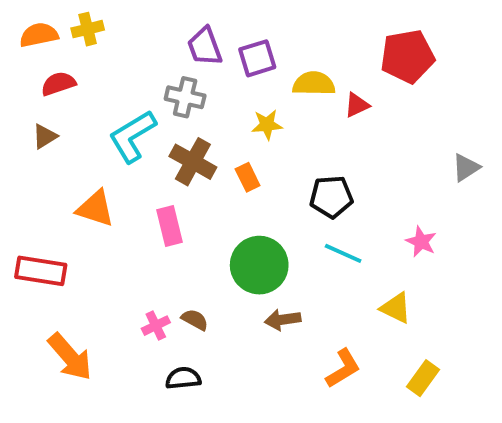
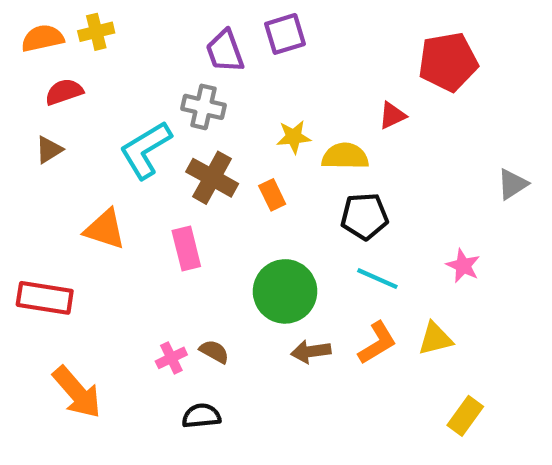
purple square: (257, 58) -> (285, 34), moved
yellow semicircle: (314, 84) -> (345, 156), moved
yellow triangle: (396, 308) -> (435, 339), turned -40
orange L-shape: (343, 368) -> (377, 343), moved

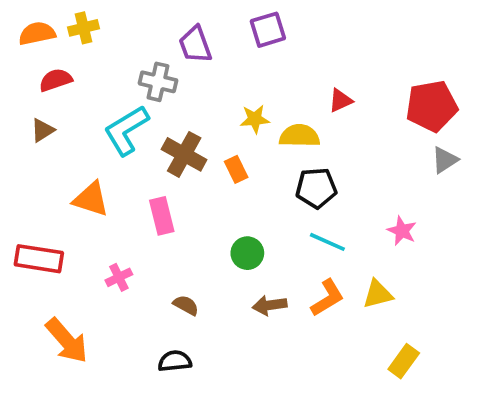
purple square: (285, 34) -> (268, 30), moved
red pentagon: (448, 62) -> (432, 106), moved
gray cross: (203, 107) -> (158, 82), moved
green circle: (285, 291) -> (247, 253), size x0.6
pink cross: (171, 358) -> (119, 277), moved

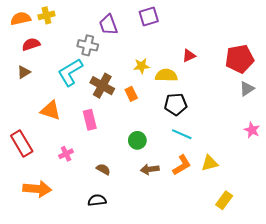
pink star: (402, 231) -> (252, 130), moved
red rectangle: (39, 259) -> (22, 143), turned 50
orange arrow: (67, 341) -> (37, 189), turned -44

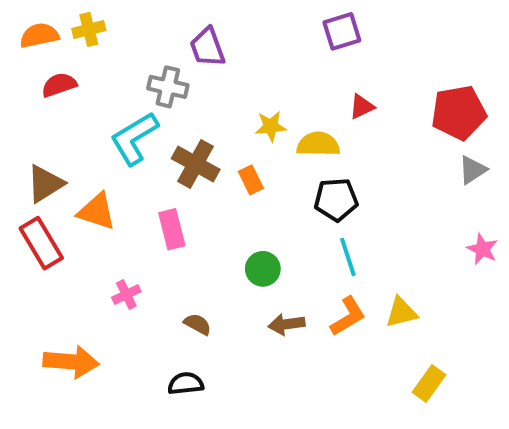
purple square: (149, 16) -> (342, 31), moved
brown triangle: (24, 72) -> (45, 184), moved, size x1.5
cyan line: (182, 134) -> (348, 257), turned 48
red rectangle: (22, 143) -> (41, 243), moved

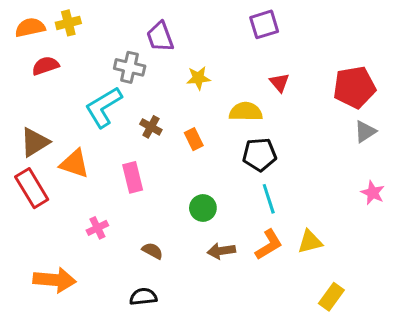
red triangle: (362, 107) -> (279, 83), turned -45
yellow star: (271, 126) -> (198, 78), moved
brown cross: (196, 164) -> (151, 127), size x0.6

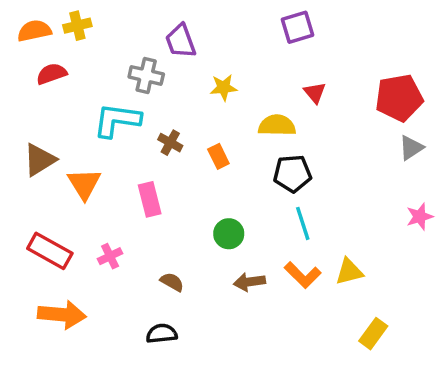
cyan L-shape: (104, 107) -> (117, 120), turned 39
orange triangle: (74, 164) -> (84, 184), turned 40
red rectangle: (32, 188) -> (50, 251), moved, turned -30
pink star: (373, 193) -> (420, 217), turned 30
orange L-shape: (269, 245) -> (303, 275), turned 76

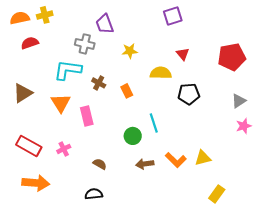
gray triangle: (411, 148) -> (239, 101), moved
black pentagon: (292, 174) -> (189, 94), moved
orange triangle: (84, 184) -> (61, 103), moved
cyan line: (303, 223) -> (154, 123), moved

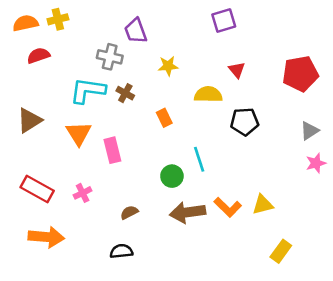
brown cross: (99, 83) -> (125, 93), moved
brown semicircle: (100, 164) -> (129, 212), turned -56
brown arrow: (145, 164) -> (188, 212), size x1.5

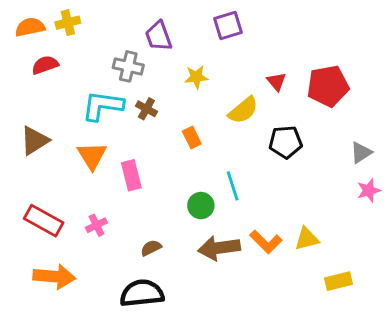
purple square: (224, 21) -> (228, 26), moved
red pentagon: (300, 74) -> (328, 86), moved
yellow semicircle: (208, 94) -> (243, 110), turned 140
black semicircle: (121, 251) -> (142, 293), size x1.6
yellow rectangle: (281, 251) -> (338, 281), moved, turned 40

